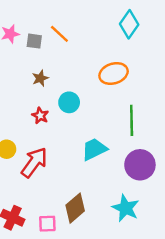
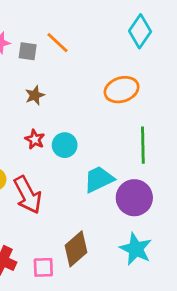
cyan circle: (69, 102) -> (65, 145), moved
red arrow: (34, 162) -> (28, 195), turned 116
purple circle: (140, 165) -> (134, 198), moved

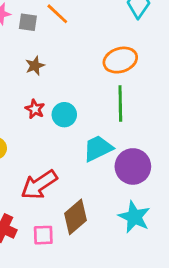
green line: (143, 145) -> (120, 103), moved
red arrow: (28, 195) -> (39, 185), moved, turned 84

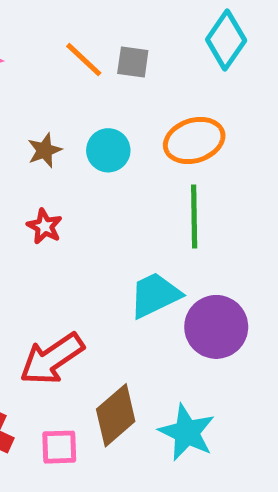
gray square: (28, 22) -> (133, 62), moved
cyan circle: (64, 115) -> (108, 150), moved
cyan star: (134, 217) -> (187, 432), moved

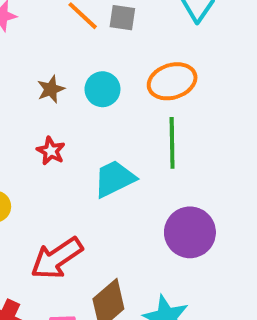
cyan trapezoid: (155, 295) -> (114, 179), moved

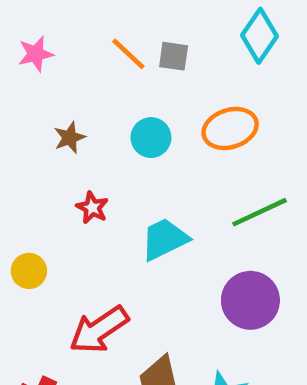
brown star: (51, 89) -> (70, 138), moved
green line: (172, 143) -> (259, 212), moved, turned 66

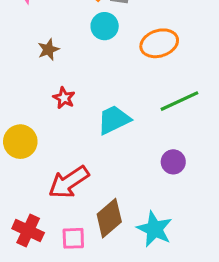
cyan circle: (151, 138) -> (105, 26), moved
yellow circle: (29, 271) -> (20, 142), size x1.4
purple circle: (250, 300) -> (173, 162), size x0.6

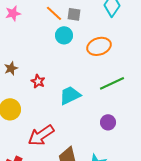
brown star: (48, 50) -> (11, 68), moved

